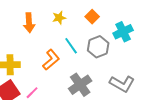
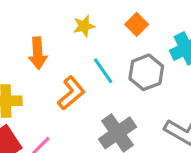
orange arrow: (29, 23) -> (38, 53), moved

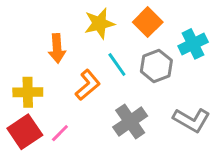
orange square: (137, 24) -> (148, 22), size x1.4
yellow star: (84, 26) -> (99, 24), size x1.5

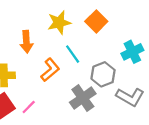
cyan cross: (193, 44) -> (132, 52), moved
gray hexagon: (156, 66) -> (103, 74), moved

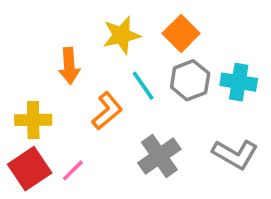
cyan cross: (132, 52) -> (239, 82), turned 35
gray hexagon: (103, 74) -> (190, 80), moved

